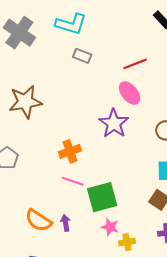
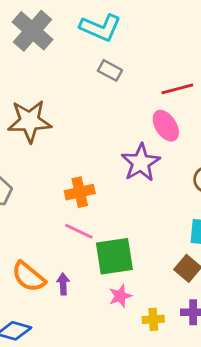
pink star: (110, 227) -> (120, 296), turned 30
yellow cross: (127, 242) -> (153, 319), moved

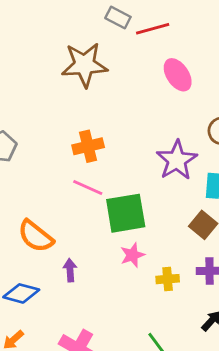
red line: (177, 89) -> (153, 29), moved
brown star: (30, 121) -> (84, 65), moved
purple star: (141, 163) -> (177, 160), moved
purple arrow: (63, 284) -> (70, 270), moved

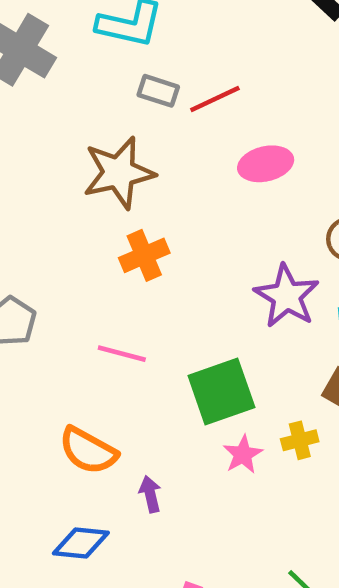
pink ellipse: (178, 75) -> (266, 164), turned -60
orange cross: (88, 146) -> (144, 255), moved
pink line: (88, 187) -> (122, 354), moved
yellow cross: (168, 279) -> (300, 440), moved

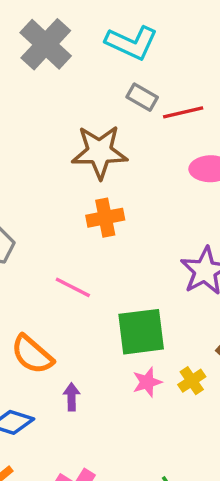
yellow cross: (300, 440) -> (192, 381), turned -32

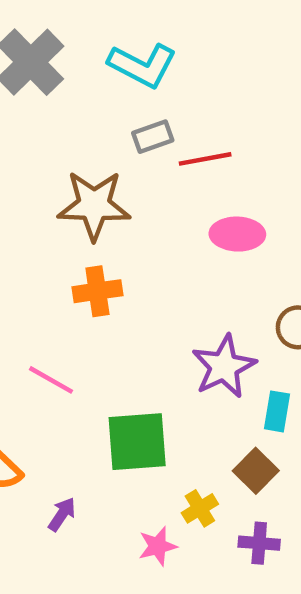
gray rectangle: (142, 97) -> (153, 137), turned -52
pink star: (147, 382) -> (158, 546), moved
purple arrow: (72, 397) -> (62, 514), moved, turned 32

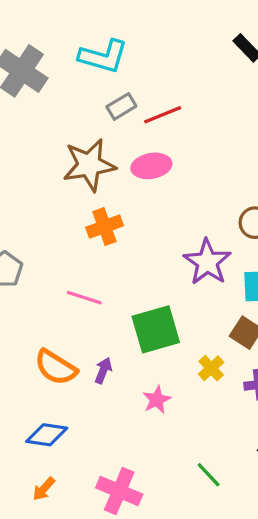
pink ellipse: (237, 234) -> (151, 166), moved
purple arrow: (62, 514) -> (103, 371), moved
pink star: (158, 546) -> (157, 400), moved

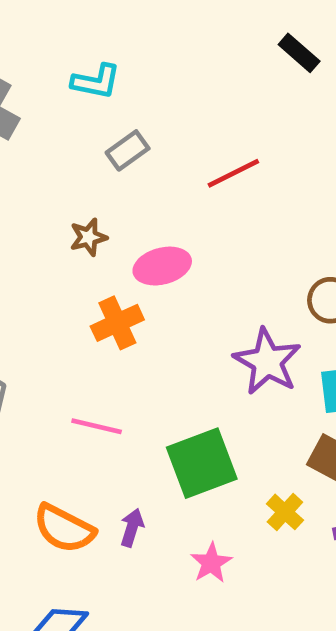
cyan L-shape: (103, 56) -> (96, 81), size x0.7
red line: (163, 115) -> (233, 173), moved
brown star: (89, 165) -> (88, 237), size x0.5
pink ellipse: (151, 166) -> (162, 266), moved

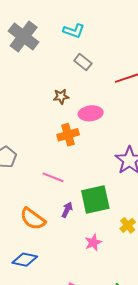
gray rectangle: (128, 150) -> (83, 62), turned 66
purple arrow: (132, 528) -> (67, 210), moved

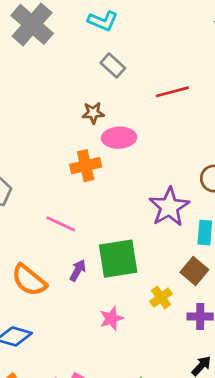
brown star: (61, 97) -> (93, 113), moved

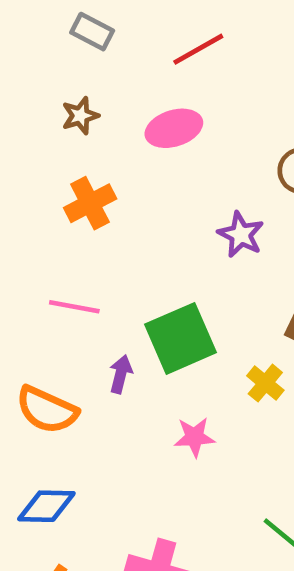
pink ellipse: (119, 138) -> (174, 128), moved
purple star: (169, 207) -> (241, 235), size x0.7
pink star: (111, 318) -> (194, 437), turned 30

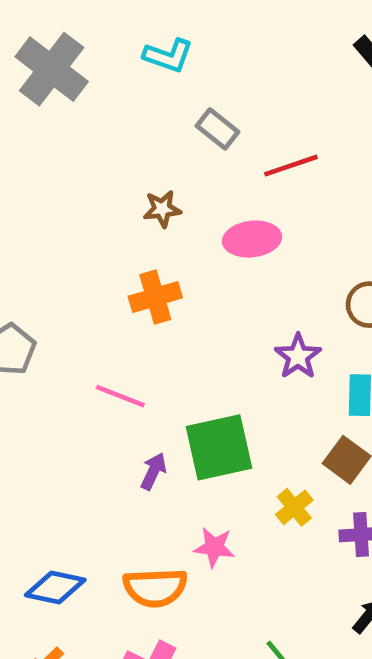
gray rectangle: (92, 32) -> (218, 129), moved
orange semicircle: (47, 410) -> (155, 588), moved, turned -38

